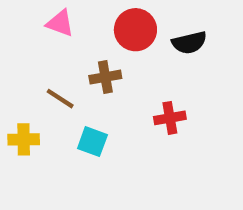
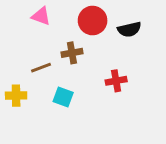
brown line: (60, 99) -> (41, 68), turned -54

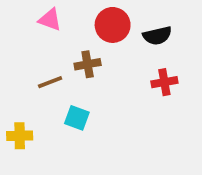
red cross: (116, 81) -> (164, 82), moved
yellow cross: (16, 96) -> (20, 136), moved

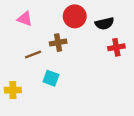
pink triangle: (50, 20) -> (25, 19), moved
red cross: (164, 82) -> (116, 47), moved

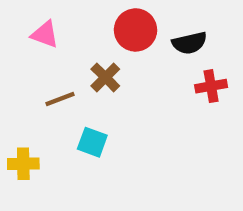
brown cross: (58, 43) -> (105, 77), turned -35

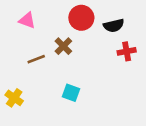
cyan square: (92, 142) -> (71, 93), moved
yellow cross: (23, 164) -> (14, 98), turned 36

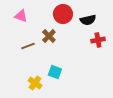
yellow cross: (14, 98) -> (35, 83), moved

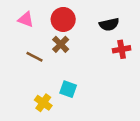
red circle: (63, 14) -> (63, 19), moved
brown line: (28, 46) -> (35, 57), turned 48

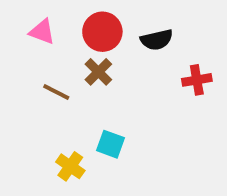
black semicircle: (109, 24) -> (157, 40), moved

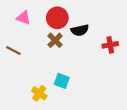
black semicircle: (157, 40) -> (80, 30), moved
brown line: (56, 92) -> (13, 50), moved

